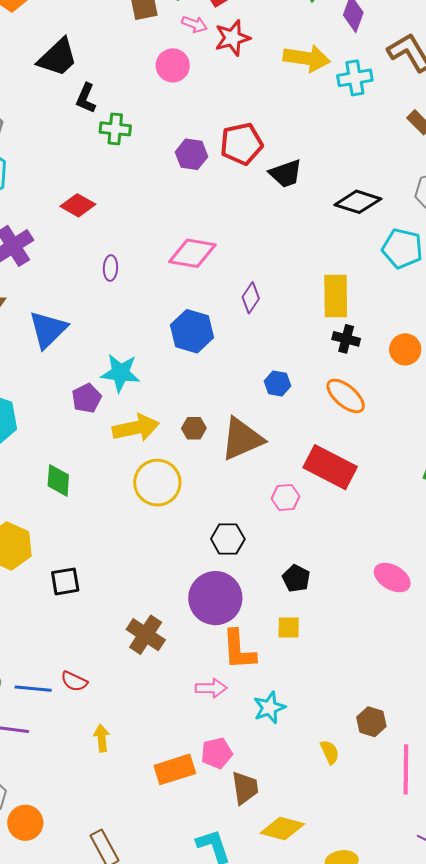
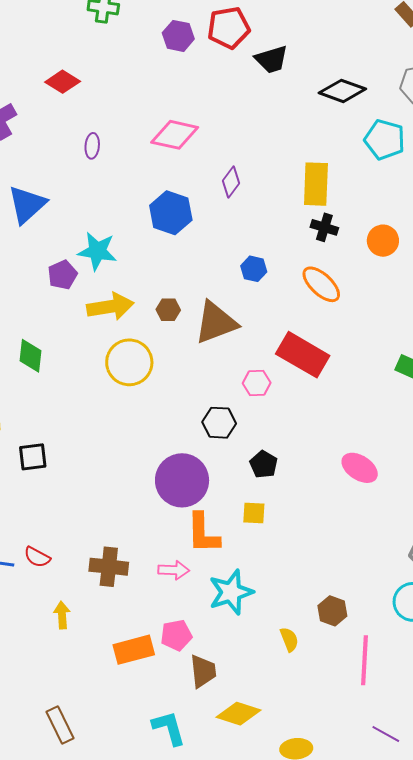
black hexagon: (228, 539) -> (219, 423), moved
brown cross: (146, 635) -> (109, 567), moved, turned -30
cyan star: (269, 708) -> (231, 592), size x1.4

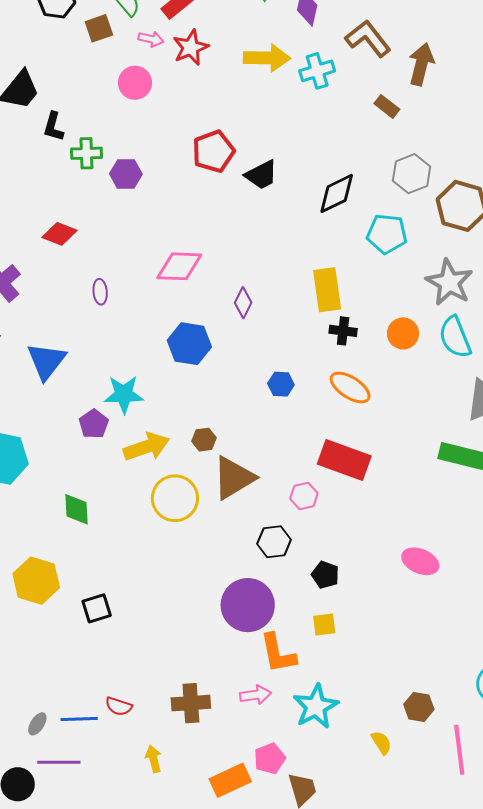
purple hexagon: (178, 36) -> (126, 174), moved
black diamond: (342, 91) -> (337, 193), turned -36
brown triangle: (216, 322) -> (234, 478), moved

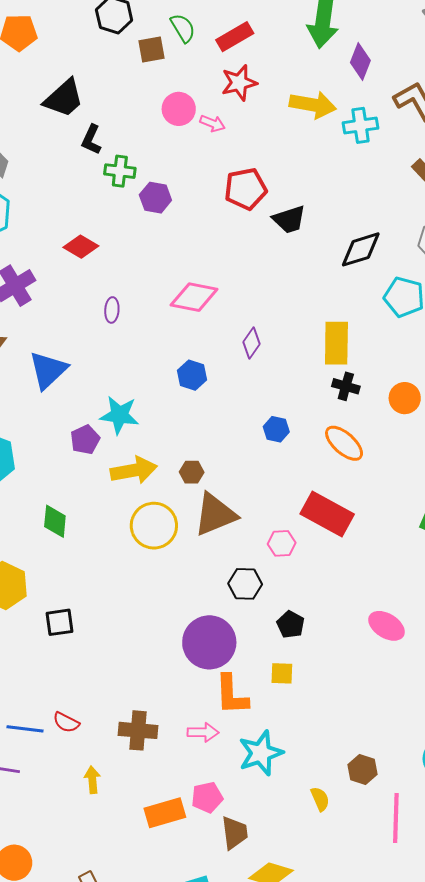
pink arrow: (151, 39) -> (213, 123), moved
blue hexagon: (189, 344) -> (192, 375), size x0.7

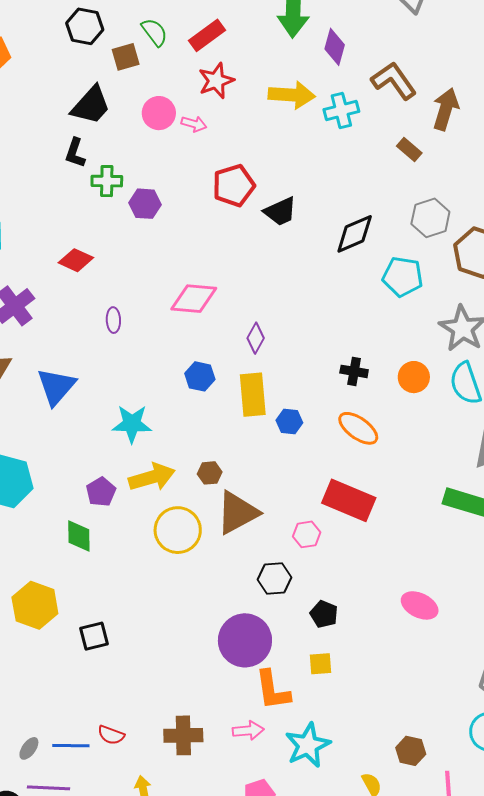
black trapezoid: (64, 98) -> (91, 105), moved
yellow rectangle: (336, 343) -> (253, 395), moved
purple pentagon: (85, 440) -> (101, 492), moved

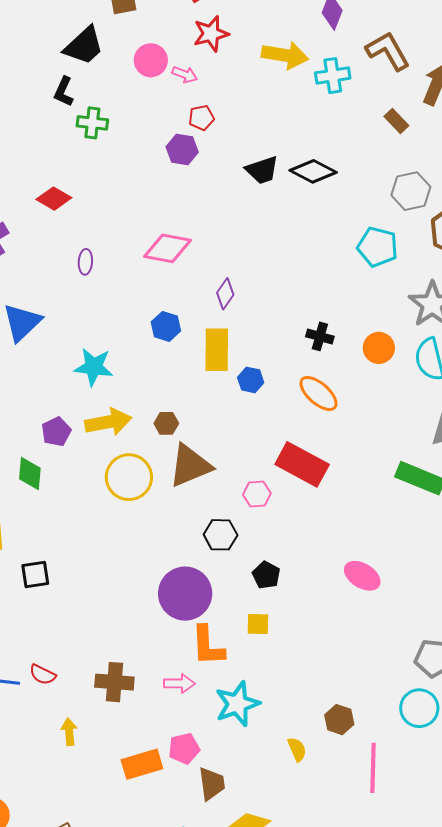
red pentagon: (234, 186) -> (201, 118), moved, size x0.6
purple hexagon: (145, 204) -> (182, 150), moved
black diamond: (355, 234) -> (313, 171), moved, turned 45

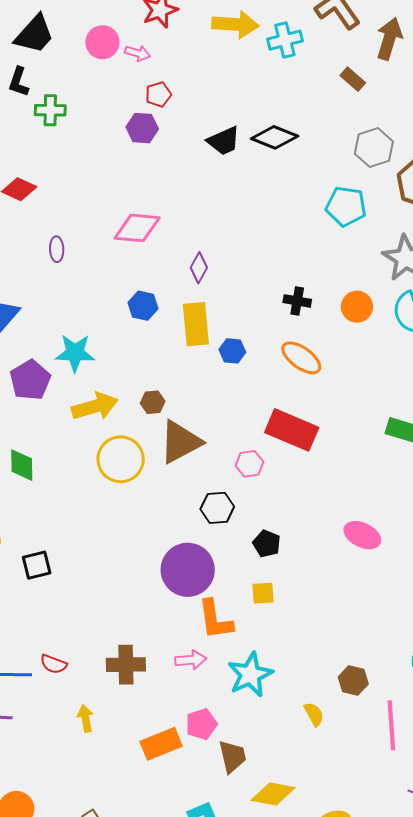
purple pentagon: (56, 432) -> (30, 380), moved, size x1.4

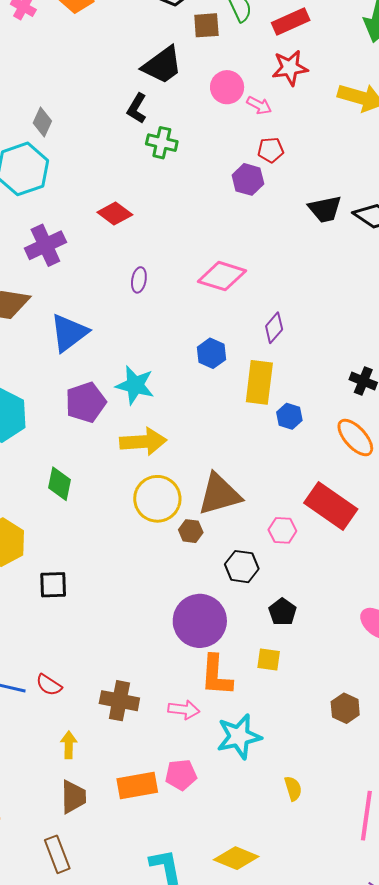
brown hexagon: (153, 402) -> (191, 531), moved
brown hexagon: (353, 680) -> (345, 708), moved
brown trapezoid: (232, 757) -> (73, 797), moved

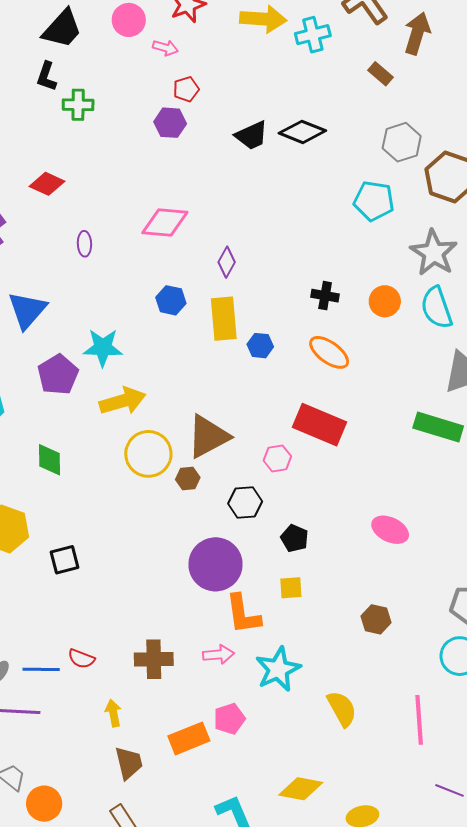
pink circle: (227, 87) -> (129, 20), moved
yellow semicircle: (293, 789) -> (342, 709), size x1.5

